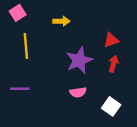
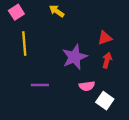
yellow arrow: (61, 21) -> (57, 11), moved, turned -144
purple line: (20, 89) -> (40, 85), moved
pink semicircle: (78, 92) -> (87, 86), moved

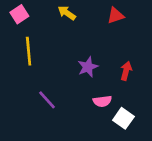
red triangle: (105, 38) -> (116, 16), moved
purple star: (75, 57) -> (88, 67), size x0.7
purple line: (40, 85) -> (47, 100), turned 48

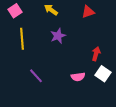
purple star: (88, 67) -> (58, 36), moved
white square: (123, 118) -> (103, 74), moved

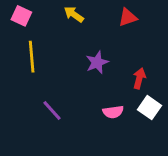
pink square: (15, 11) -> (21, 16), turned -32
purple star: (58, 36) -> (97, 62), moved

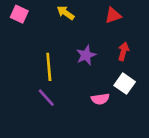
yellow line: (32, 57) -> (49, 67), moved
red arrow: (139, 78) -> (123, 51), moved
white square: (149, 108) -> (125, 84), moved

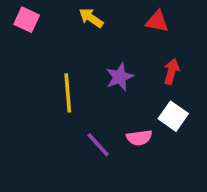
red triangle: (113, 15) -> (157, 21), turned 30
purple line: (46, 98) -> (98, 145), moved

